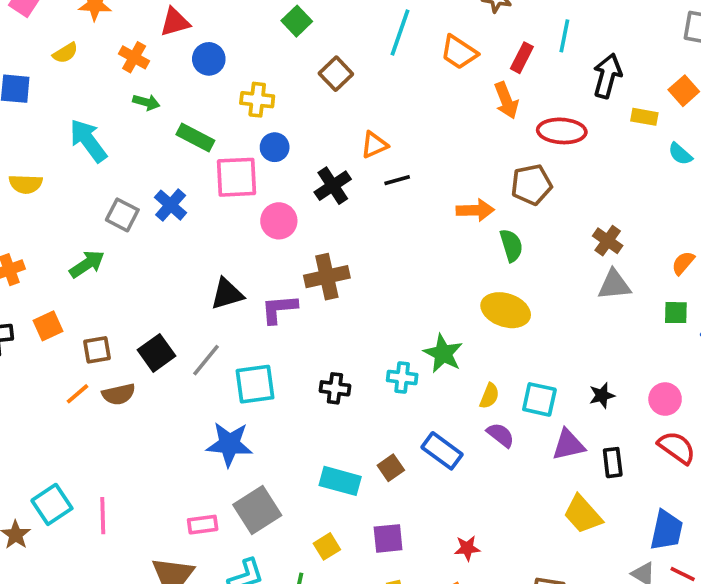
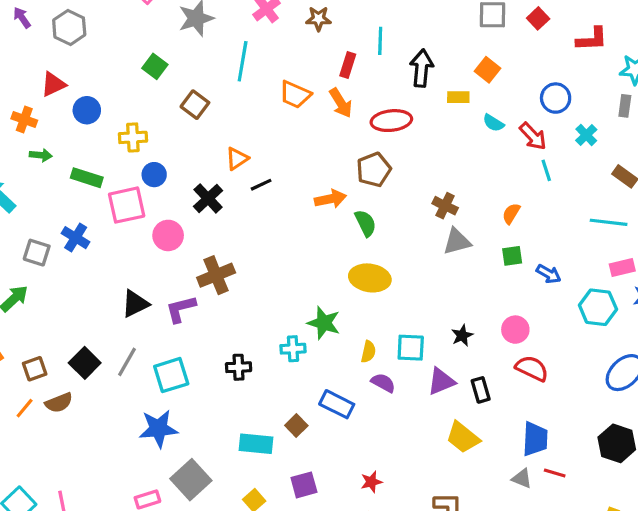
orange trapezoid: (459, 52) -> (295, 95), moved

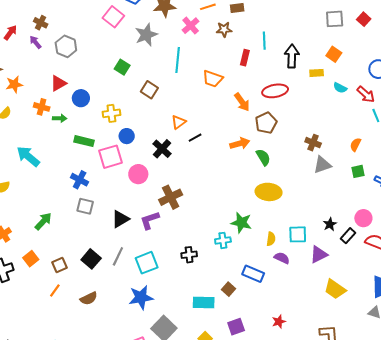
orange arrow: (341, 103) -> (242, 102), moved
green arrow: (41, 155) -> (60, 118), moved
gray square: (37, 253) -> (85, 206), moved
black rectangle: (481, 390) -> (348, 236), moved, turned 63
brown semicircle: (59, 403) -> (89, 298), moved

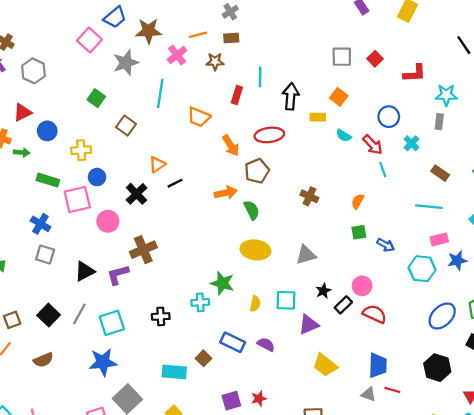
gray triangle: (322, 165) -> (306, 255), moved
purple semicircle: (282, 258) -> (266, 344), moved
purple square: (236, 327) -> (231, 401), moved

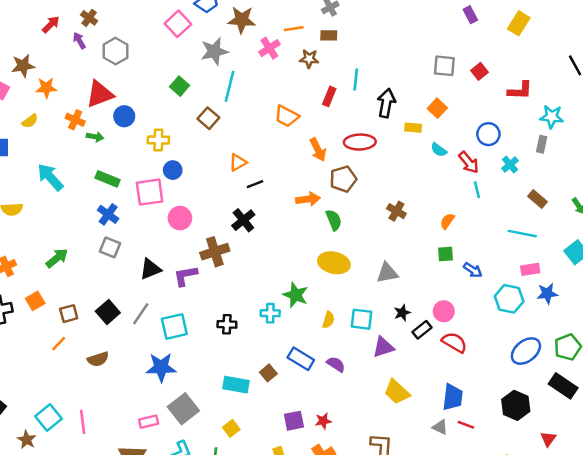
cyan line: (160, 93) -> (230, 86), moved
red triangle: (22, 112) -> (100, 94), size x1.4
green rectangle: (48, 180) -> (107, 179), moved
black cross: (137, 194) -> (243, 220), moved

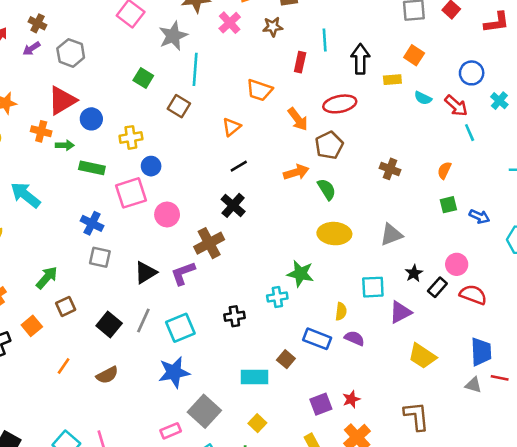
purple arrow: (79, 41) -> (31, 49), turned -84
orange triangle: (238, 162) -> (232, 127), moved
green rectangle: (107, 179) -> (92, 168), moved
brown square: (69, 314) -> (66, 306), moved
yellow semicircle: (328, 320) -> (341, 311), moved

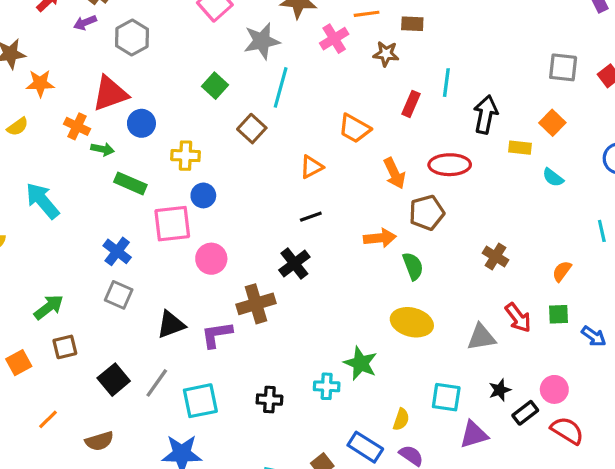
red arrow: (456, 106) -> (518, 318), moved

